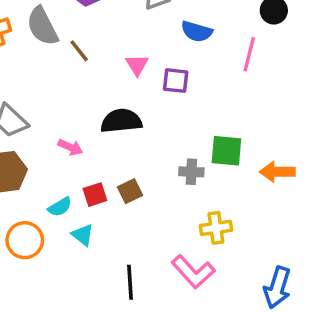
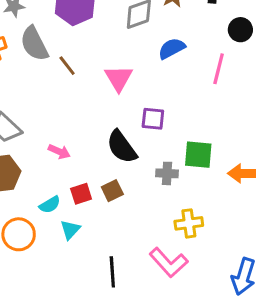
blue semicircle: (197, 31) -> (172, 48), turned 136
pink triangle: (137, 65) -> (119, 78), size x1.4
purple square: (176, 81) -> (153, 119), moved
black semicircle: (121, 121) -> (122, 147), moved, turned -120
cyan triangle: (83, 235) -> (70, 230), turned 35

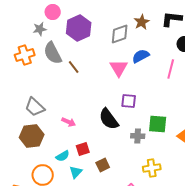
pink triangle: (119, 78) -> (119, 68), moved
brown square: (112, 191) -> (103, 165), moved

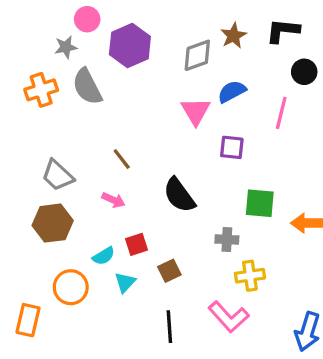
brown line: (74, 67) -> (122, 159), moved
purple square: (129, 101) -> (232, 147), moved
gray cross: (138, 136) -> (227, 240), moved

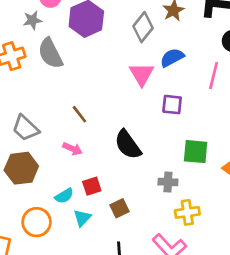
gray diamond: (197, 55) -> (143, 27), turned -32

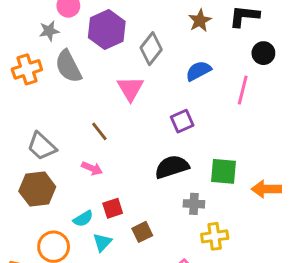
gray diamond: (143, 27) -> (151, 49), moved
pink triangle: (142, 74) -> (130, 89), moved
purple square: (172, 105) -> (182, 121), moved, turned -30
black semicircle: (128, 145) -> (172, 167), moved, turned 108

